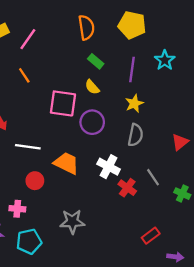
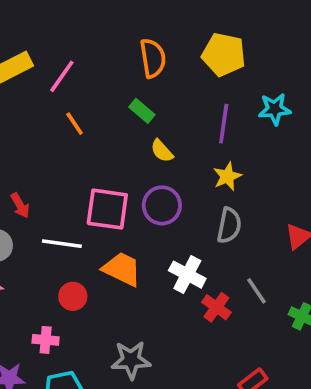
cyan star: (165, 60) -> (275, 109), turned 30
green rectangle: (96, 61) -> (142, 111), moved
orange line: (24, 75) -> (75, 124), moved
pink square: (63, 103) -> (107, 209), moved

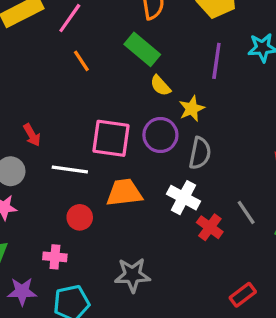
green rectangle: (142, 111) -> (142, 49), size x1.5
yellow star: (227, 176) -> (192, 109), moved
gray semicircle: (229, 225) -> (200, 153), moved
orange trapezoid: (122, 269) -> (124, 193), turned -33

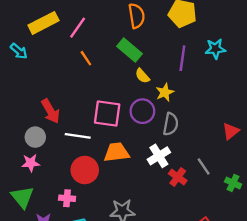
red arrow: (32, 135) -> (51, 111), size x1.5
white cross: (183, 198) -> (159, 156), turned 30
red circle: (80, 217) -> (85, 170), size x1.5

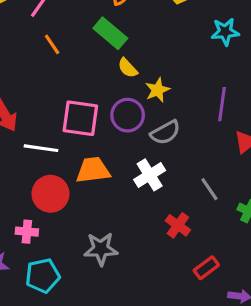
purple line: (182, 58) -> (222, 104), moved
gray semicircle: (171, 124) -> (165, 132), turned 50
red cross: (178, 177) -> (178, 225), moved

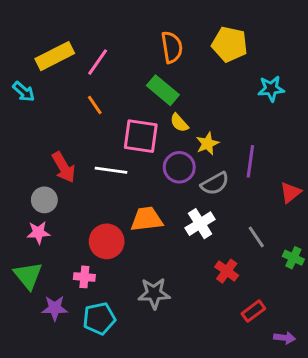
orange line: (52, 44) -> (95, 105), moved
purple line: (222, 104) -> (250, 161), moved
pink square: (80, 118) -> (141, 136), moved
white line: (41, 148) -> (111, 170), moved

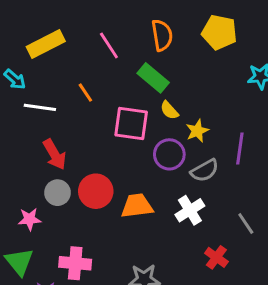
pink line: (98, 62) -> (109, 46), moved, turned -68
white line: (111, 170) -> (40, 107), moved
gray circle: (44, 200) -> (57, 193), moved
red circle: (107, 241) -> (96, 191), moved
pink cross: (84, 277) -> (75, 263), size x1.5

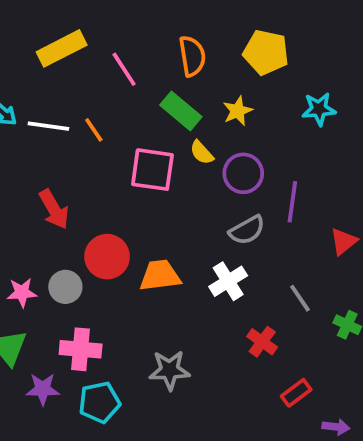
yellow rectangle: (46, 44) -> (62, 48), moved
white line: (40, 107) -> (48, 126), moved
yellow star: (197, 131) -> (238, 111), moved
purple circle: (169, 154) -> (243, 173), moved
gray circle: (57, 193) -> (65, 287), moved

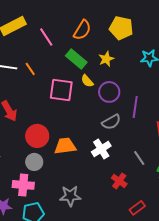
orange semicircle: (192, 56) -> (82, 30), turned 40
gray circle: (65, 287) -> (34, 162), moved

